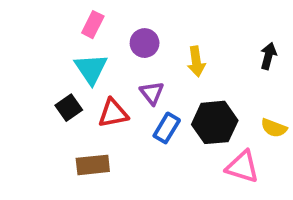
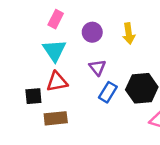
yellow arrow: (196, 61) -> (129, 33), moved
black square: (69, 108) -> (33, 96), moved, turned 30
red triangle: (113, 113) -> (57, 82), moved

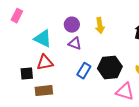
pink rectangle: (56, 19) -> (17, 16), moved
cyan triangle: (54, 50) -> (43, 39), turned -30
purple triangle: (97, 67) -> (75, 44), moved, turned -32

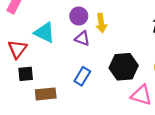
yellow arrow: (100, 26) -> (101, 23), moved
red triangle: (45, 63) -> (17, 49), moved, turned -42
blue rectangle: (84, 71) -> (82, 76), moved

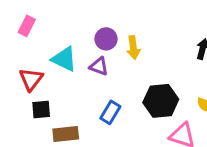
purple triangle: (82, 38) -> (99, 66), moved

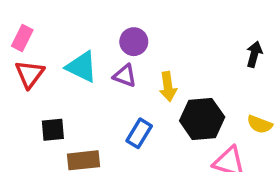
pink rectangle: (27, 26) -> (22, 38), moved
yellow arrow: (133, 48) -> (168, 87), moved
red triangle: (31, 79) -> (29, 74), moved

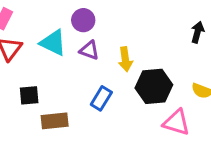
purple circle: (134, 42) -> (83, 20), moved

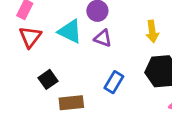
yellow arrow: (125, 59) -> (152, 31), moved
black square: (29, 95) -> (48, 79), turned -30

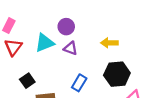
cyan triangle: (70, 31) -> (45, 43), turned -48
yellow arrow: (152, 31) -> (109, 43), turned 98

